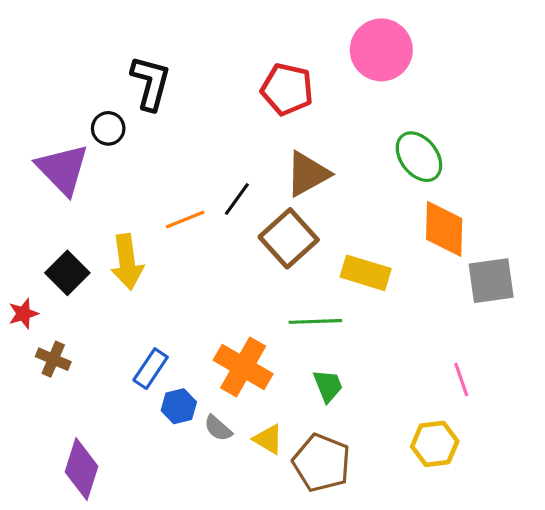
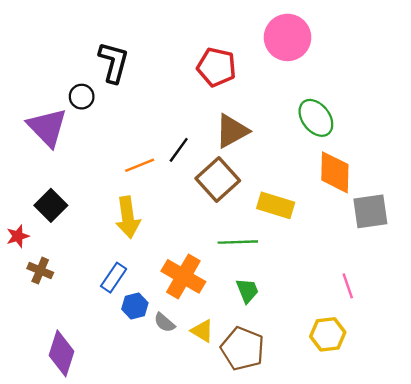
yellow arrow: (127, 262) -> (128, 217), moved

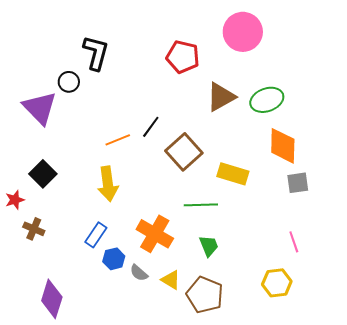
green ellipse: (316, 118) -> (267, 100), turned -72
brown triangle: (232, 131) -> (221, 97), moved
gray square: (370, 211) -> (298, 183), moved, size x0.7

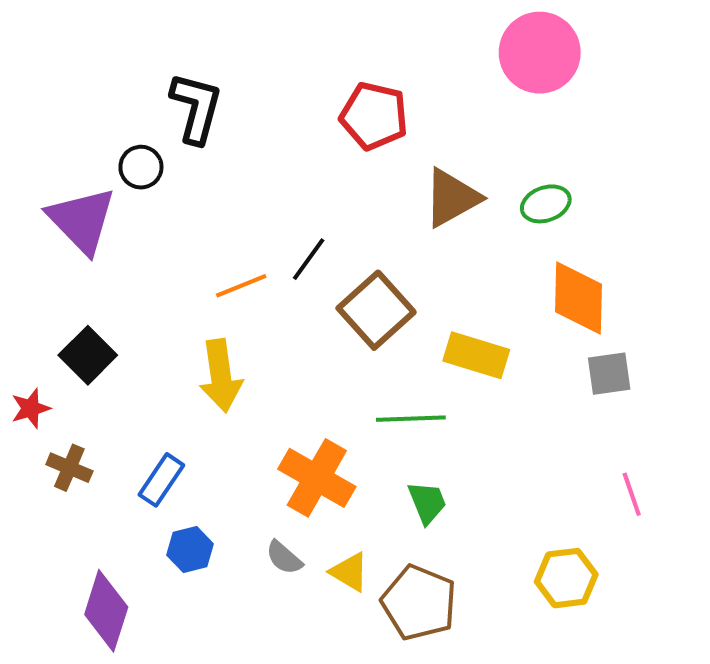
pink circle: (243, 32) -> (540, 53), moved
green ellipse: (267, 100) -> (546, 204), size x0.7
blue rectangle: (96, 235) -> (161, 480), moved
pink line: (294, 242) -> (632, 494), moved
blue hexagon: (114, 259) -> (190, 549), moved

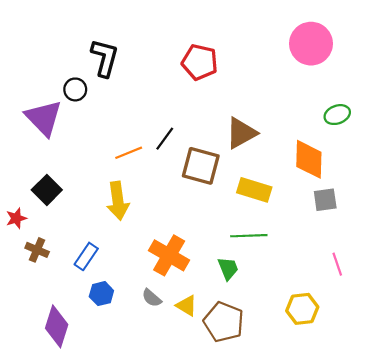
pink circle: (540, 53) -> (311, 44), moved
brown triangle: (452, 198) -> (241, 133), moved
green ellipse: (546, 204) -> (337, 115), moved
brown square: (376, 310) -> (201, 166), turned -33
green line: (411, 419) -> (249, 236), moved

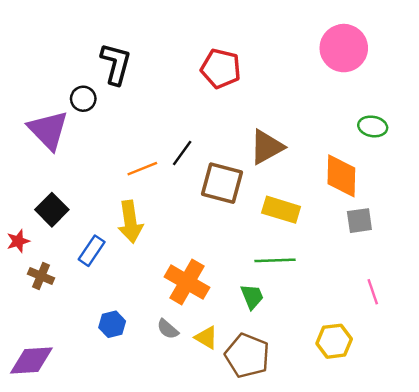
green ellipse: (337, 115) -> (373, 126), turned 30
blue rectangle: (86, 256) -> (92, 251), moved
purple diamond: (57, 326) -> (31, 360), moved, turned 69

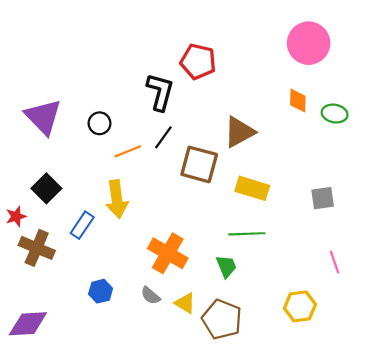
black L-shape: (116, 64) -> (160, 92), moved
black circle: (83, 99) -> (99, 123), moved
orange diamond: (341, 176) -> (298, 101), moved, size x0.6
brown cross: (41, 276) -> (37, 248), size x1.5

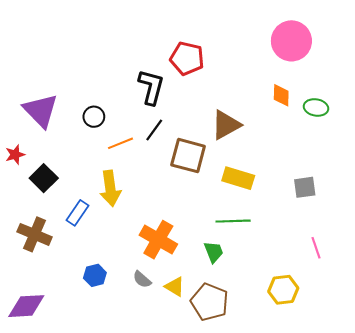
red star: (16, 216) -> (15, 155), moved

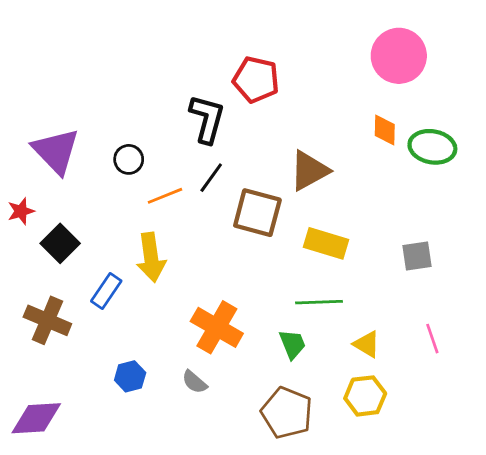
green ellipse: (316, 107) -> (432, 147), size x1.4
yellow triangle: (175, 287) -> (367, 344), moved
yellow hexagon: (283, 290) -> (365, 396), moved

